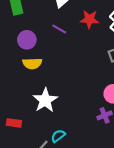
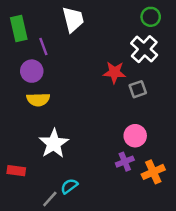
red star: (89, 19) -> (114, 72), moved
purple line: (59, 29) -> (43, 47), moved, turned 40

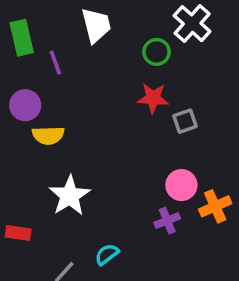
green circle: (151, 17) -> (157, 52), moved
white cross: (144, 49) -> (192, 24), moved
purple circle: (32, 71) -> (25, 105), moved
orange cross: (153, 172) -> (215, 206), moved
cyan semicircle: (69, 186) -> (107, 254), moved

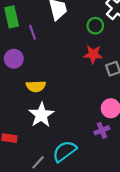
yellow semicircle: (48, 135) -> (36, 86), moved
cyan semicircle: (107, 254) -> (64, 151), size x1.6

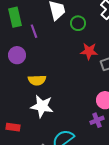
green circle: (95, 26) -> (78, 23), moved
white star: (41, 115) -> (42, 106), turned -30

